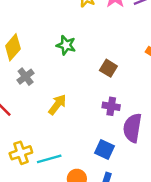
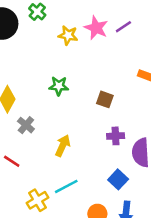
blue square: (104, 150) -> (118, 179), turned 30
cyan line: (49, 159) -> (66, 186), moved

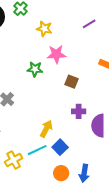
pink star: (96, 28) -> (56, 54), moved, turned -30
yellow arrow: (63, 146) -> (46, 129), moved
blue square: (118, 179) -> (60, 147), moved

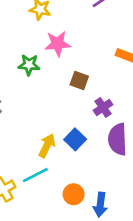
purple cross: (79, 111) -> (103, 107), moved, turned -32
blue square: (60, 147) -> (75, 139), moved
orange circle: (61, 173) -> (74, 194), moved

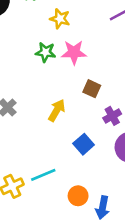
green star: (29, 65) -> (45, 52), moved
yellow arrow: (47, 146) -> (57, 110), moved

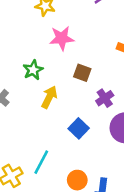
green star: (45, 52) -> (33, 70), moved, turned -30
cyan line: (43, 175) -> (41, 162), turned -35

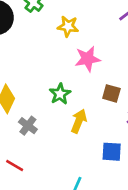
blue square: (79, 128) -> (112, 152), turned -36

